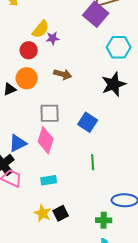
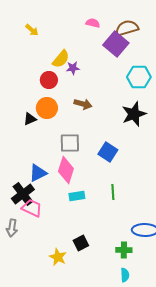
cyan rectangle: (49, 180) -> (77, 196), moved
yellow star: (43, 213) -> (58, 257), moved

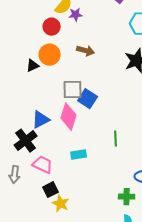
blue square: (108, 152) -> (88, 99), moved
cyan rectangle: (77, 196) -> (79, 155), moved
pink trapezoid: (32, 208) -> (43, 165), moved
black square: (81, 243) -> (51, 190), moved

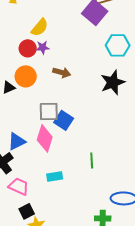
purple star: (76, 15) -> (43, 47), moved

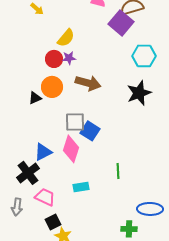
brown arrow: (62, 72) -> (88, 83), size x1.4

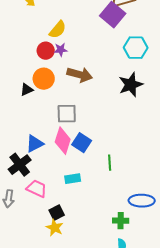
blue square: (90, 131) -> (82, 143), moved
black square: (53, 222) -> (57, 213), moved

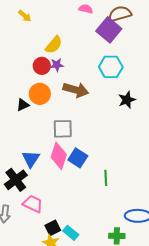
cyan hexagon: (136, 48) -> (111, 67), moved
black star: (131, 85) -> (127, 100), size x0.7
blue triangle: (35, 144) -> (31, 159), turned -30
cyan rectangle: (73, 179) -> (71, 233), moved, turned 49

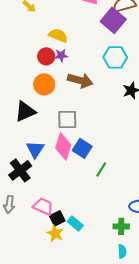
yellow semicircle: (54, 45) -> (58, 35), turned -108
black triangle: (23, 105) -> (25, 111), moved, size x1.6
green line: (106, 178) -> (101, 169), moved, turned 35
pink trapezoid: (33, 204) -> (43, 206), moved

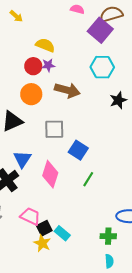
pink diamond: (63, 146) -> (50, 174), moved
blue square: (82, 148) -> (78, 150), moved

